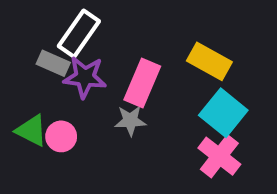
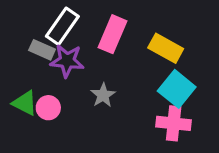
pink rectangle: (142, 83) -> (112, 34), moved
gray star: (130, 121) -> (103, 95), turned -30
pink cross: (219, 156) -> (174, 123), turned -32

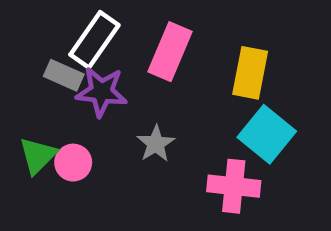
yellow rectangle: (166, 48) -> (250, 73), turned 72
green triangle: (25, 103) -> (38, 155), turned 48
pink cross: (174, 123) -> (234, 186), moved

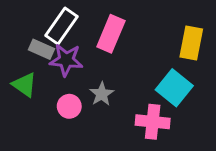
yellow rectangle: (250, 73) -> (191, 43), moved
green triangle: (38, 155) -> (24, 85), moved, turned -40
pink circle: (73, 163) -> (69, 106), moved

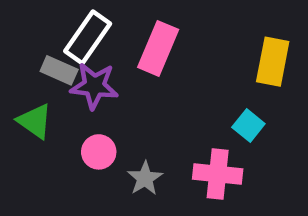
cyan square: (174, 88) -> (248, 125), size x0.6
gray star: (102, 94) -> (145, 178), moved

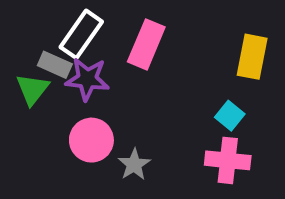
green triangle: (35, 121) -> (32, 89), moved, turned 33
pink circle: (99, 152) -> (91, 140), size x1.4
pink cross: (218, 174) -> (228, 160), moved

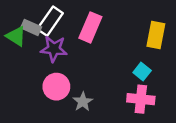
gray rectangle: (55, 65) -> (31, 27), moved
green triangle: (32, 89) -> (16, 36), moved, turned -35

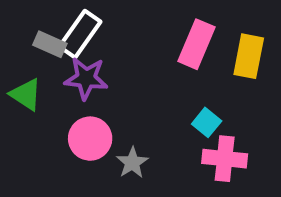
pink rectangle: (90, 27) -> (197, 44), moved
green triangle: (16, 36) -> (26, 94), moved
cyan square: (142, 72) -> (207, 122), moved

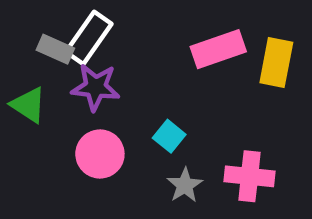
pink rectangle: (197, 44) -> (218, 49), turned 48
cyan square: (207, 122) -> (169, 136), moved
gray star: (132, 163) -> (185, 185), moved

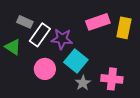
white rectangle: (89, 38) -> (40, 35), moved
purple star: (95, 87) -> (62, 39), moved
cyan square: (169, 136) -> (76, 61), size x1.6

